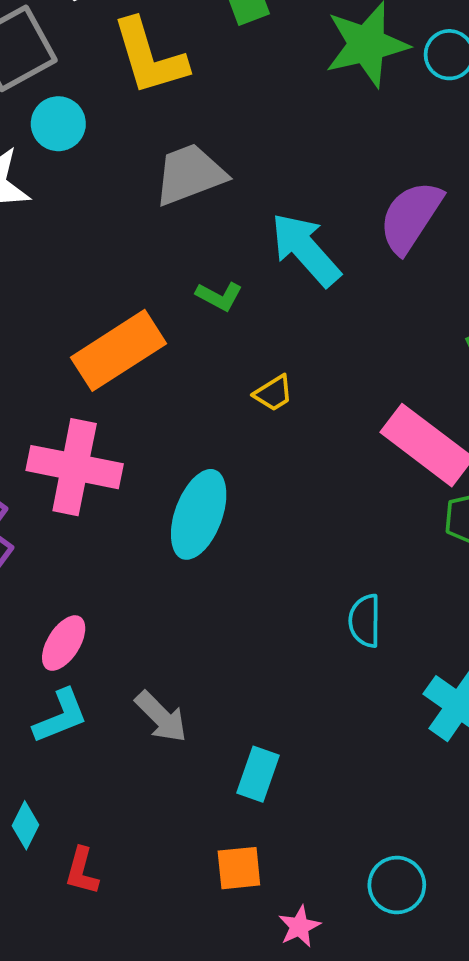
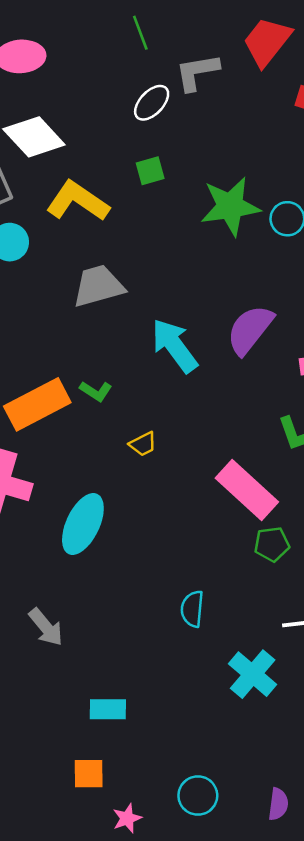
yellow L-shape: (149, 57) -> (78, 201), turned 136
green L-shape: (219, 296) -> (96, 391), moved
gray arrow: (161, 717) -> (46, 627), moved
cyan rectangle: (258, 774) -> (108, 709), turned 66

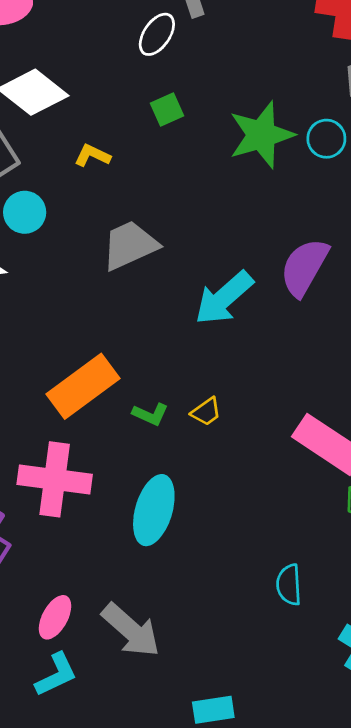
yellow L-shape: (78, 201) -> (92, 155), size x0.5
cyan arrow: (174, 346) -> (224, 298), turned -86
green L-shape: (96, 391) -> (150, 414), moved
gray arrow: (46, 627) -> (131, 630), size x1.4

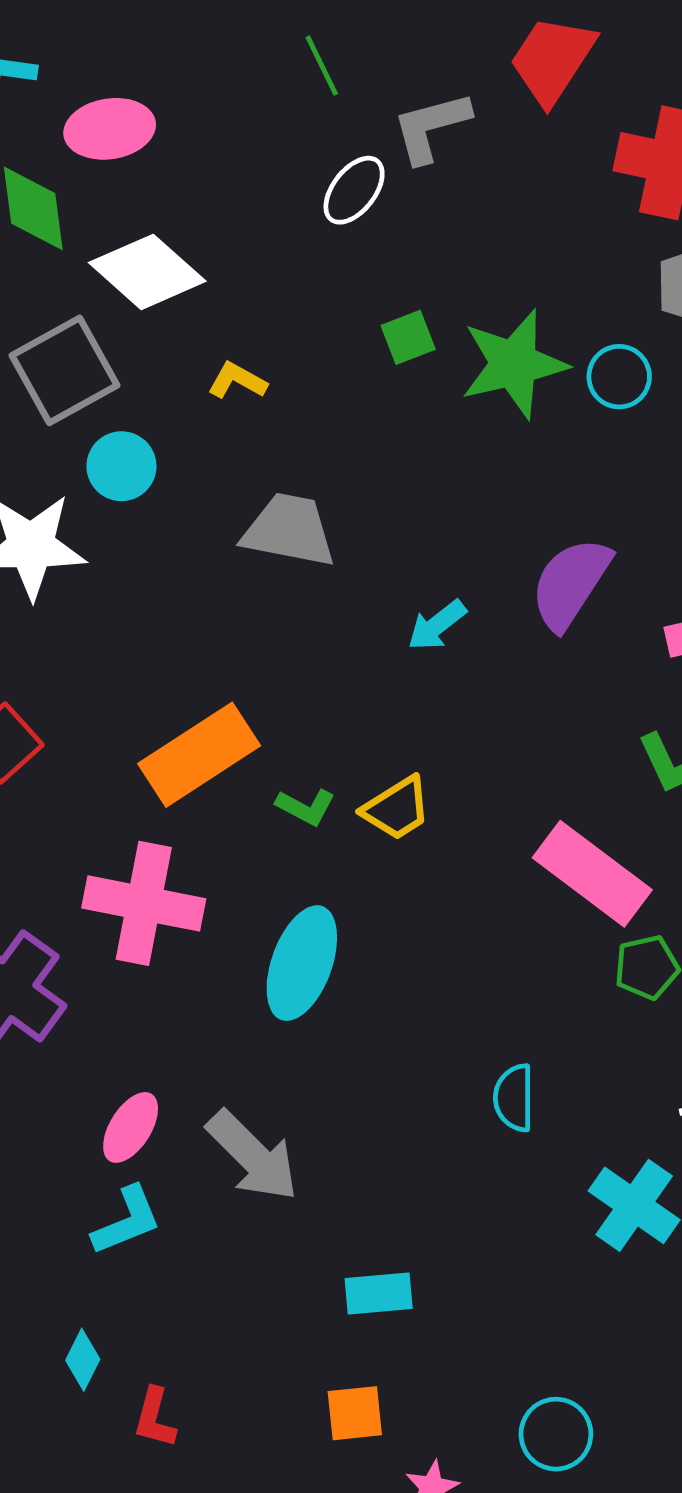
green square: (167, 109) -> (408, 337), moved
gray trapezoid: (130, 245) -> (289, 530), turned 32
cyan arrow: (224, 298) -> (437, 625), size x0.6
yellow trapezoid: (206, 412) -> (397, 808), size x1.4

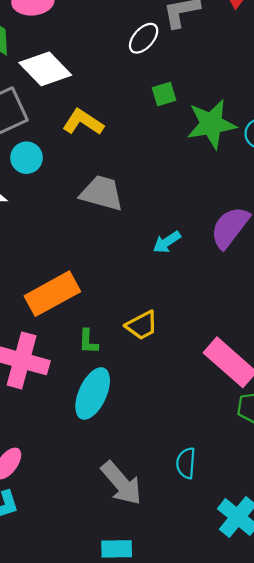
green square: (408, 337) -> (164, 94), moved
yellow L-shape: (237, 381) -> (83, 122), size x1.5
green L-shape: (306, 807) -> (88, 342), moved, turned 60
gray arrow: (253, 1156) -> (121, 483), moved

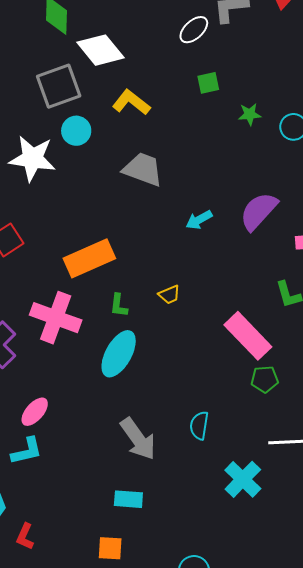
green star: (211, 124) -> (250, 114), size x0.5
yellow trapezoid: (142, 325) -> (169, 295), size x0.7

